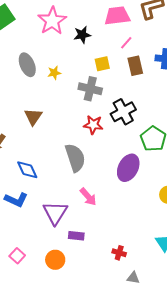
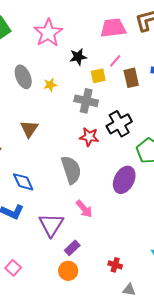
black star: (82, 35) -> (78, 57), moved
pink line: (126, 43) -> (115, 61), moved
purple rectangle: (76, 236) -> (72, 248), turned -49
orange circle: (55, 260) -> (68, 271), moved

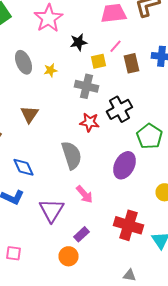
purple rectangle: (72, 248) -> (82, 234), moved
red cross: (115, 265) -> (128, 225), moved, size x2.0
pink square: (13, 268) -> (14, 253), turned -35

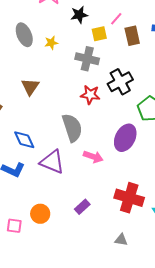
pink arrow: (84, 194) -> (93, 157), moved, turned -30
purple triangle: (52, 210) -> (52, 162), moved, turned -40
orange circle: (68, 256) -> (40, 214), moved
gray triangle: (130, 275) -> (121, 240), moved

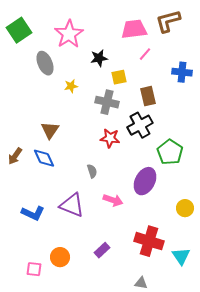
pink line: (116, 19) -> (145, 54), moved
gray ellipse: (24, 35) -> (45, 63), moved
brown rectangle: (132, 36) -> (148, 96), moved
gray semicircle: (72, 128) -> (92, 171), size x0.5
blue diamond: (24, 140) -> (44, 158), moved

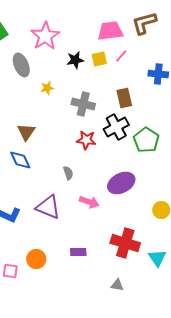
yellow square: (119, 77) -> (99, 59), moved
green pentagon: (170, 152) -> (146, 140), moved
purple ellipse: (145, 181) -> (121, 183), turned 36
purple rectangle: (102, 250) -> (78, 252), turned 42

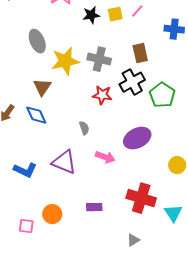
gray ellipse: (21, 65) -> (37, 41), moved
yellow star: (47, 88) -> (65, 61), moved, size x2.0
gray triangle: (117, 285) -> (133, 240), turned -40

